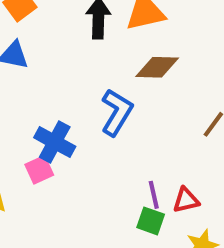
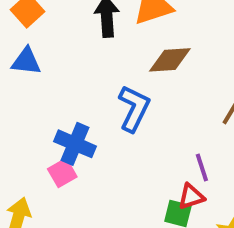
purple line: (154, 195) -> (202, 168), moved
red triangle: (186, 200) -> (191, 196), moved

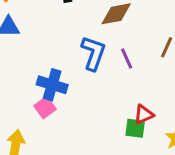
purple line: (202, 168) -> (127, 58), moved

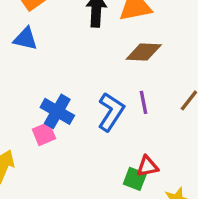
blue L-shape: (93, 53) -> (111, 112), moved

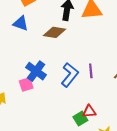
brown diamond: (144, 52) -> (55, 32), moved
green square: (135, 179) -> (80, 119), turned 32

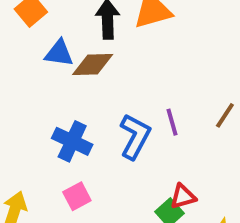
blue triangle: (21, 23) -> (59, 53), moved
pink square: (26, 84) -> (77, 196), moved

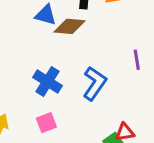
purple line: (172, 122) -> (137, 60), moved

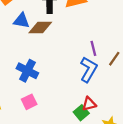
blue L-shape: (95, 83) -> (89, 69), moved

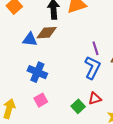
blue triangle: (22, 21) -> (30, 39), moved
green square: (81, 113) -> (78, 106), moved

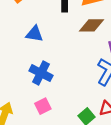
brown diamond: (47, 33) -> (91, 25), moved

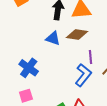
blue triangle: (34, 34) -> (53, 38), moved

